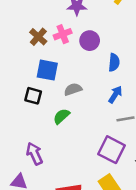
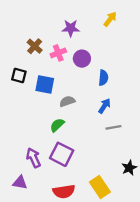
brown cross: (38, 37) -> (35, 46), moved
black square: (33, 96) -> (19, 75), moved
purple square: (111, 150) -> (62, 154), moved

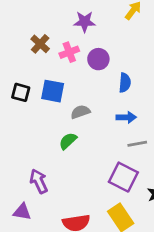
black square: (19, 75) -> (21, 92), moved
blue arrow: (104, 106) -> (126, 117), turned 56
purple square: (62, 154) -> (123, 177), moved

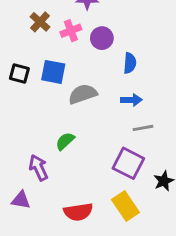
gray semicircle: (80, 112) -> (83, 94), size x1.4
green semicircle: (68, 141) -> (65, 141), moved

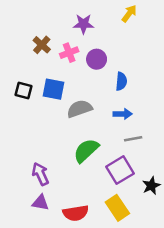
green semicircle: (65, 141) -> (86, 150), moved, size x1.5
purple square: (128, 163) -> (120, 170), turned 32
purple triangle: (21, 200) -> (40, 203), moved

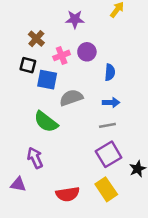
pink cross: (69, 53) -> (62, 55), moved
black square: (23, 90) -> (28, 65), moved
gray line: (133, 139) -> (107, 125), moved
green semicircle: (86, 150) -> (46, 122), moved, turned -100
purple triangle: (40, 203) -> (18, 184), moved

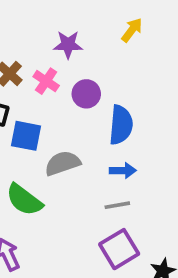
pink cross: (62, 55) -> (46, 81), moved, turned -35
blue semicircle: (110, 72) -> (121, 125), size x1.5

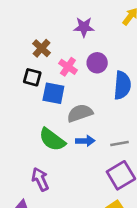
pink cross: (46, 81) -> (68, 67), moved
blue arrow: (123, 171) -> (85, 141), moved

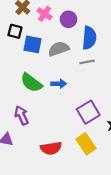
pink cross: (68, 67) -> (44, 14), moved
gray semicircle: (80, 113) -> (59, 49), moved
gray line: (120, 144) -> (87, 62), moved

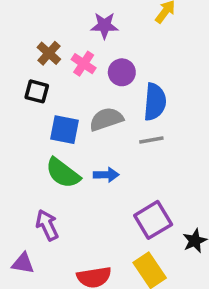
blue square: (32, 44) -> (65, 130), moved

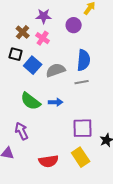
purple star: (104, 25) -> (44, 16), moved
purple circle: (122, 72) -> (74, 25), moved
blue square: (65, 130) -> (33, 65), moved, turned 30
purple square: (153, 220) -> (83, 128), turned 30

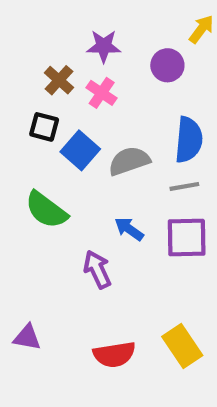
green semicircle: (31, 101) -> (46, 210), moved
blue arrow: (56, 102) -> (129, 229), turned -144
purple square: (83, 128) -> (187, 237), moved
purple arrow: (22, 131) -> (97, 269), moved

